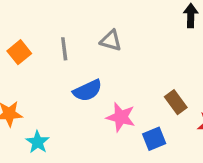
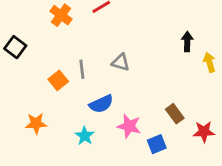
orange square: (19, 52) -> (58, 80), moved
cyan star: (38, 142) -> (85, 136), moved

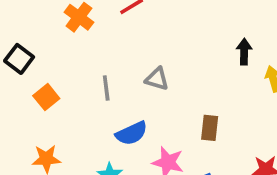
orange square: (58, 80) -> (46, 97), moved
brown rectangle: (175, 114) -> (210, 128), moved, turned 42

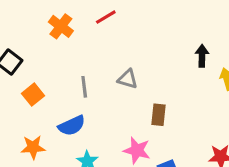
brown rectangle: (210, 128) -> (159, 115), moved
blue semicircle: (132, 133) -> (72, 126), moved

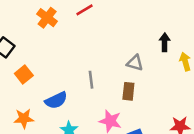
gray triangle: (128, 79) -> (135, 63), moved
gray line: (84, 87) -> (91, 80), moved

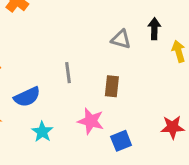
gray triangle: (135, 63) -> (121, 39), moved

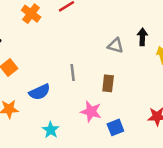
cyan star: (42, 132) -> (51, 130), moved

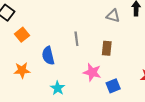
blue semicircle: (40, 92) -> (48, 56), turned 102

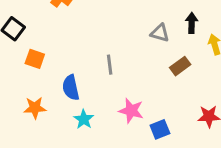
orange square: (22, 35) -> (35, 59), turned -32
brown rectangle: (107, 48) -> (180, 66), moved, turned 48
cyan star: (58, 88) -> (84, 119), moved

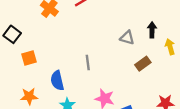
orange square: (35, 59) -> (29, 58), turned -35

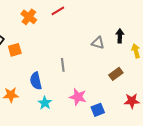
orange square: (29, 58) -> (15, 50), moved
brown rectangle: (143, 64) -> (116, 74), moved

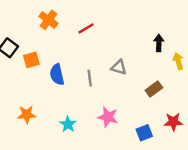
red line: (58, 11) -> (86, 28), moved
gray triangle: (98, 43) -> (119, 67), moved
blue semicircle: (36, 81) -> (57, 75), moved
blue square: (98, 110) -> (144, 133), moved

